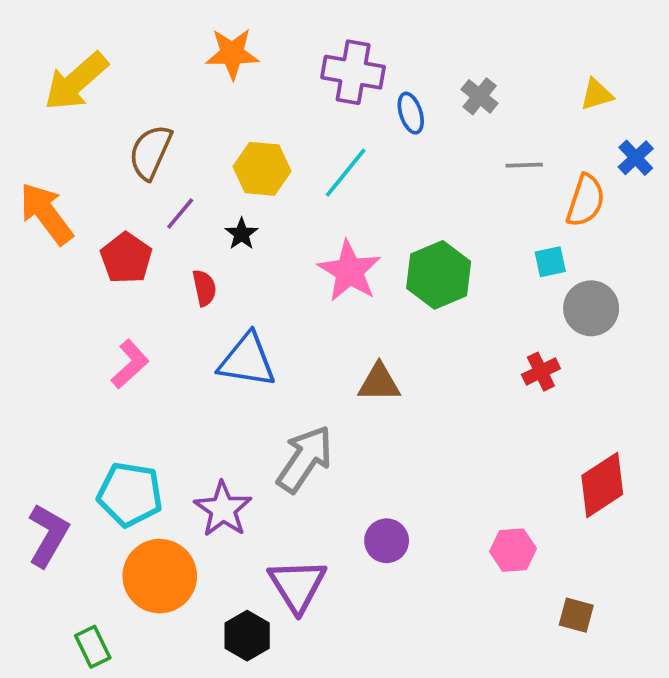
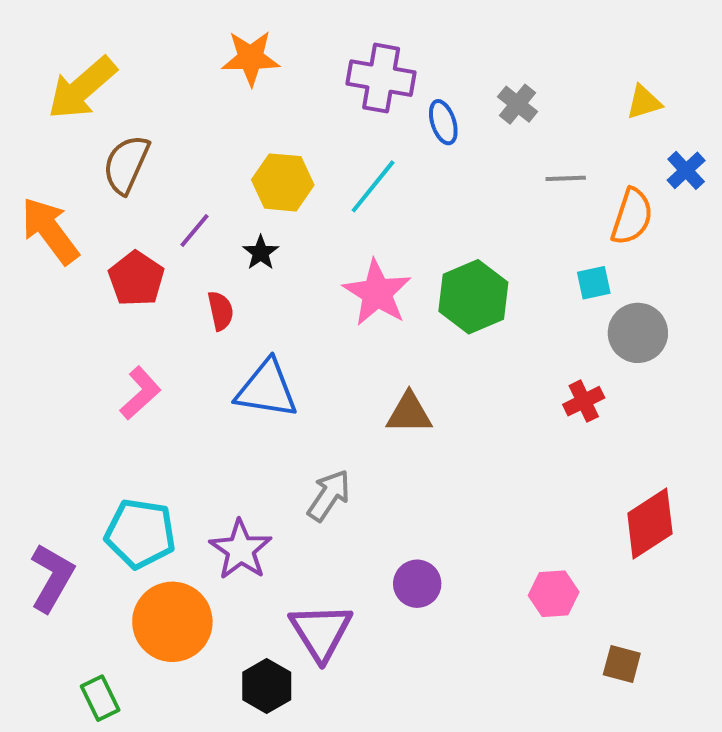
brown semicircle: (150, 152) -> (126, 164), moved
gray arrow: (305, 459) -> (329, 495), size x0.7

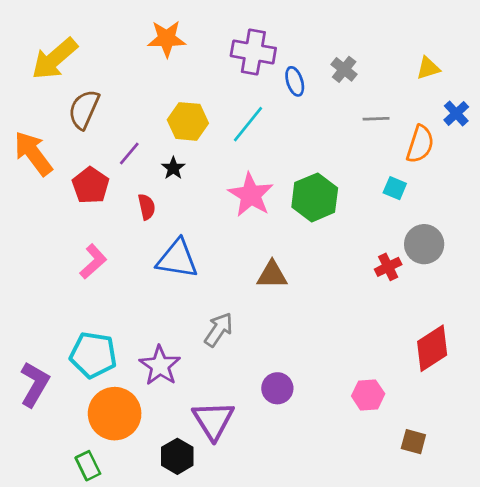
cyan square: (594, 283) -> (395, 188), turned 35
gray circle: (638, 333) -> (424, 244), moved
green rectangle: (100, 698) -> (88, 466), moved

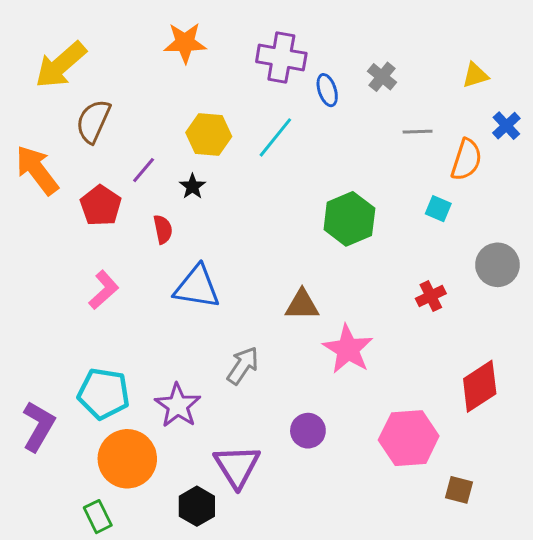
pink star: (251, 195) -> (348, 349), moved
gray circle: (424, 244) -> (497, 265), moved
pink hexagon: (368, 395) -> (409, 438), size x1.6

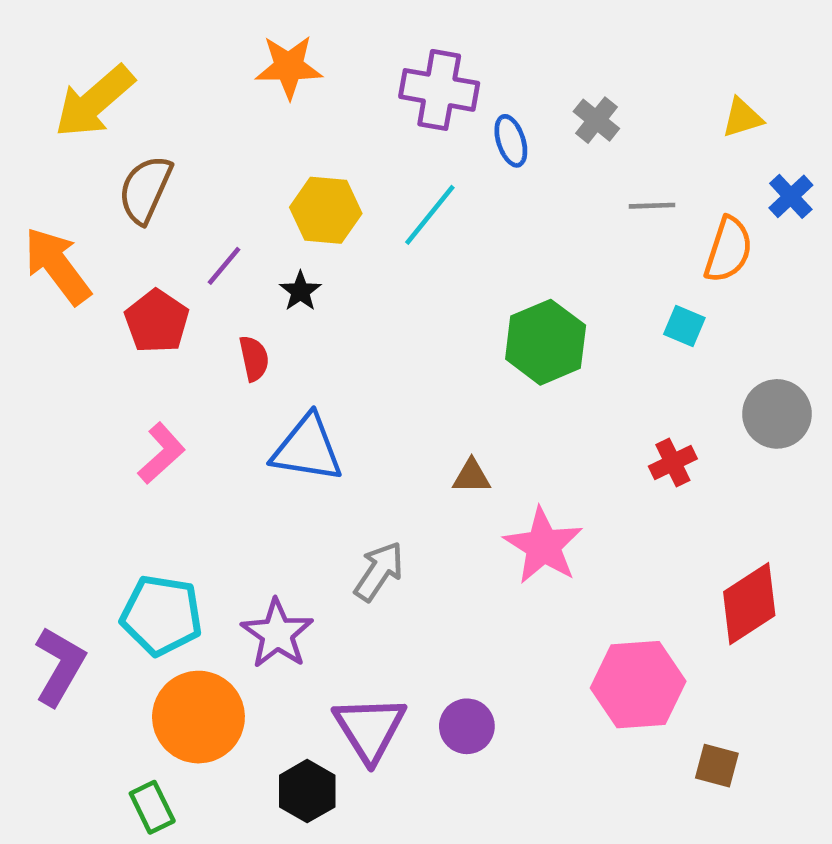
brown triangle: (302, 305) -> (472, 476), size x0.7
purple circle: (308, 431) -> (467, 726), moved

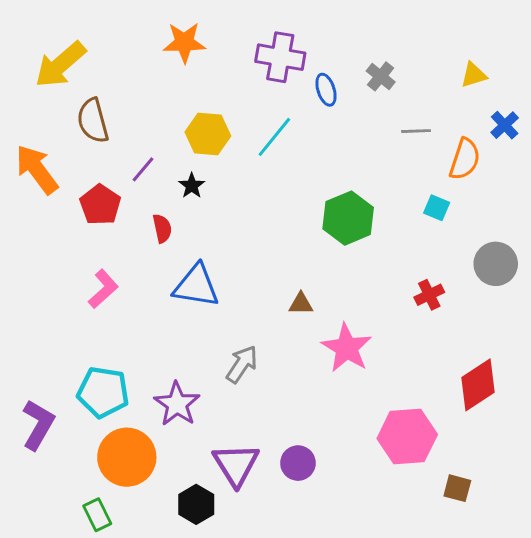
brown semicircle: (145, 189) -> (93, 121), turned -39

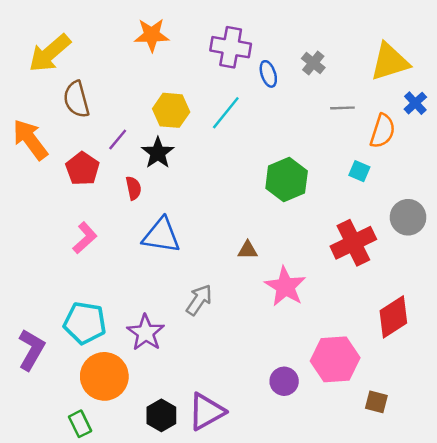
yellow triangle: (474, 75) -> (390, 62), size x1.8
black star: (192, 186) -> (158, 153), size x1.5
red cross: (429, 295) -> (353, 243), size x1.8
purple circle: (298, 463) -> (284, 381), moved
purple triangle: (236, 465) -> (206, 412), moved, turned 33

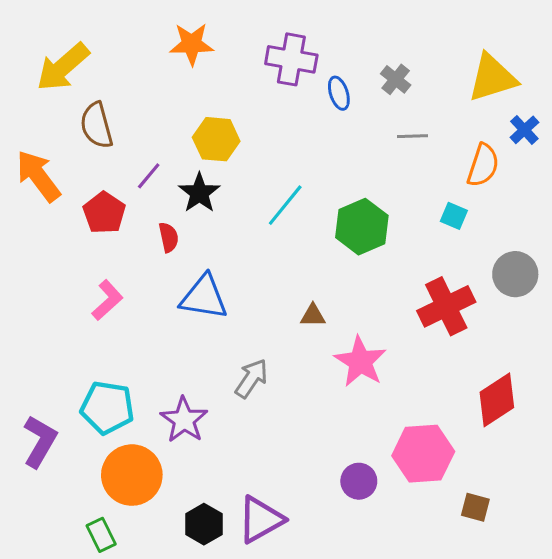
gray line: (342, 108) -> (412, 136), moved
cyan line: (226, 113) -> (285, 205), moved

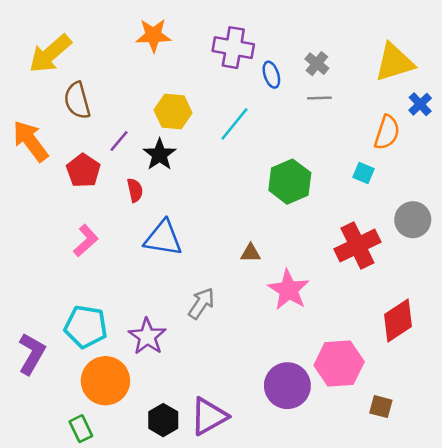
gray line: (412, 136) -> (319, 98), moved
cyan line: (285, 205) -> (235, 124), moved
purple circle: (359, 481) -> (287, 386), size x1.6

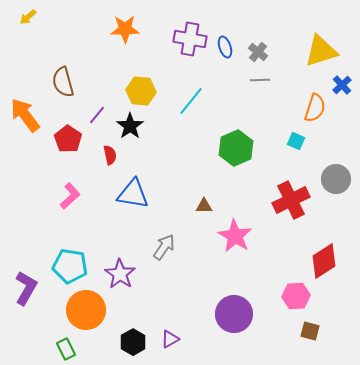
yellow arrow: (50, 54) -> (28, 17), moved, size x0.5
blue ellipse: (271, 75) -> (225, 47), moved
pink hexagon: (339, 364) -> (296, 296), moved, size x0.7
purple triangle: (209, 416) -> (170, 339), size x0.6

